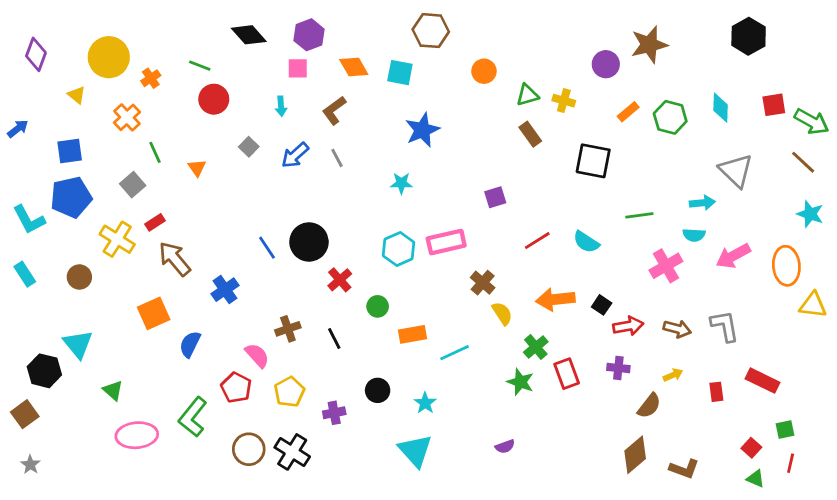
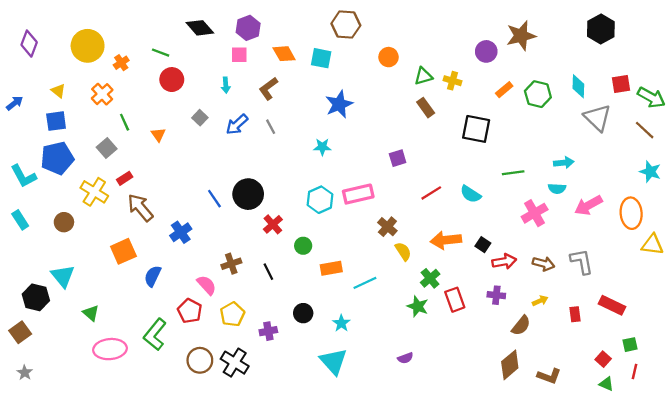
yellow triangle: (77, 95) -> (58, 91), moved
gray triangle: (736, 171) -> (597, 118), moved

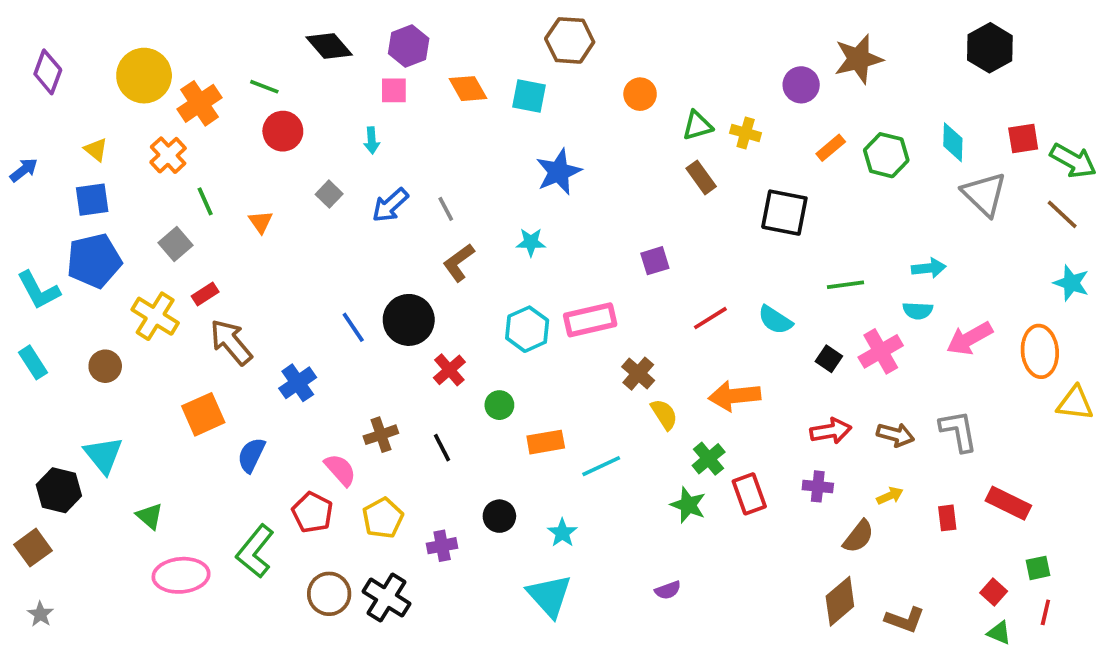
orange cross: (121, 63) -> (200, 103), size x1.6
brown L-shape: (268, 89) -> (459, 263), moved
black square: (483, 245) -> (829, 359), moved

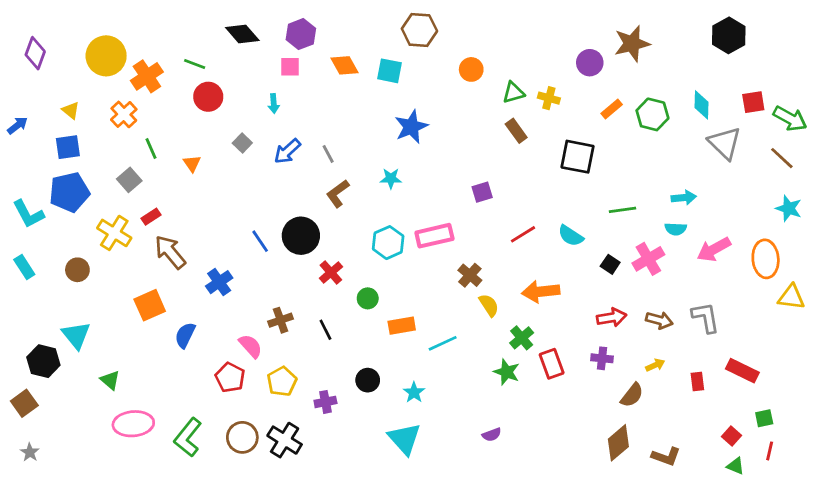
green L-shape: (255, 551) -> (188, 437), moved

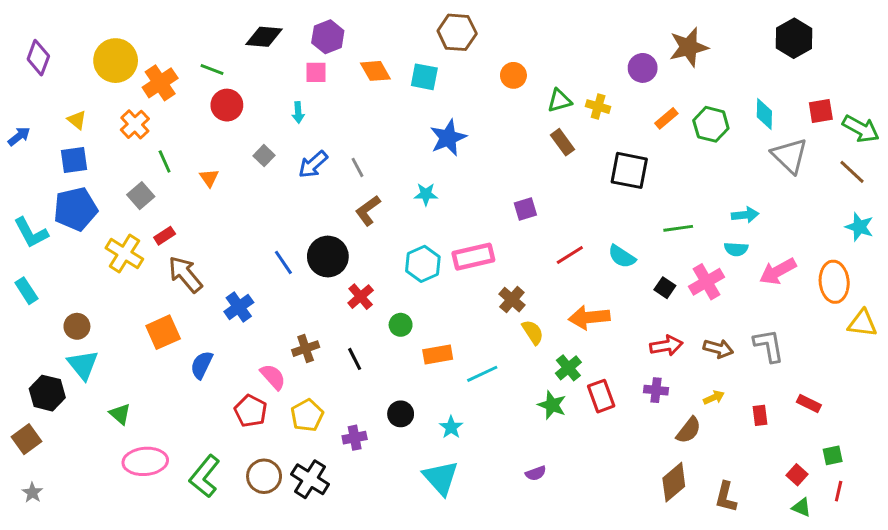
black diamond: (242, 34) -> (264, 37), turned -44
brown circle: (77, 270) -> (77, 326), moved
red rectangle: (742, 371) -> (809, 403), size x0.7
brown L-shape: (666, 456) -> (726, 497), turned 84

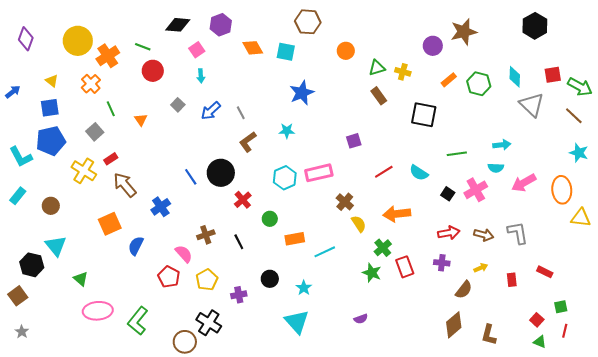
pink square: (316, 72) -> (197, 50), moved, turned -35
cyan rectangle: (26, 291) -> (18, 196), turned 72
brown circle: (77, 326) -> (51, 206), moved
brown circle: (264, 476) -> (185, 342), moved

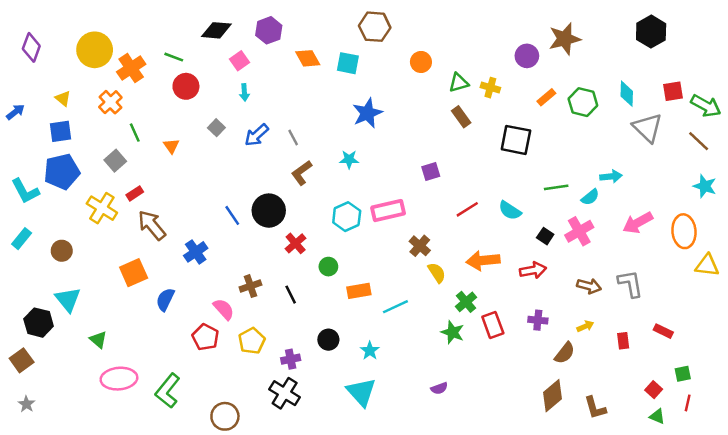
cyan semicircle: (496, 168) -> (590, 197), moved, turned -42
red arrow: (449, 233) -> (533, 270), moved
black cross: (209, 323) -> (285, 393), moved
brown L-shape: (489, 335) -> (595, 408), turned -30

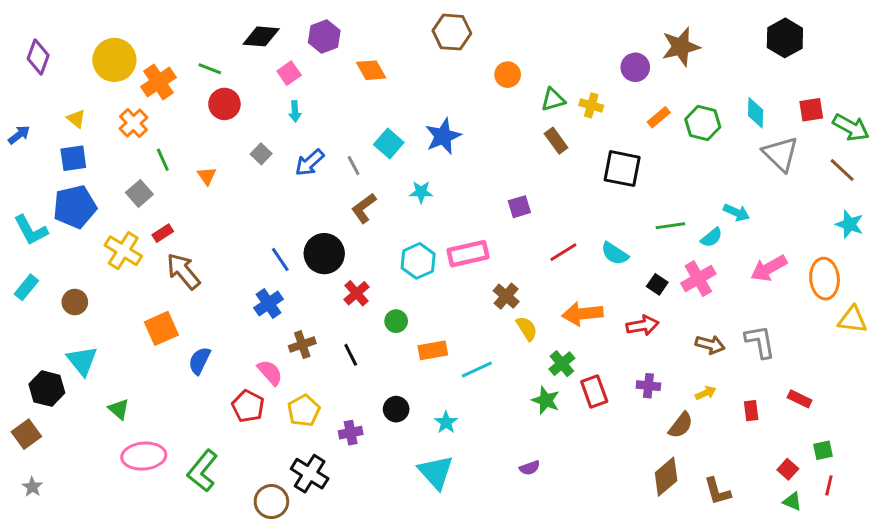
cyan square: (348, 63) -> (389, 144), moved, turned 30
cyan arrow: (611, 176) -> (736, 213), turned 30
blue cross: (196, 252) -> (268, 303), moved
black cross: (285, 393) -> (310, 474), moved

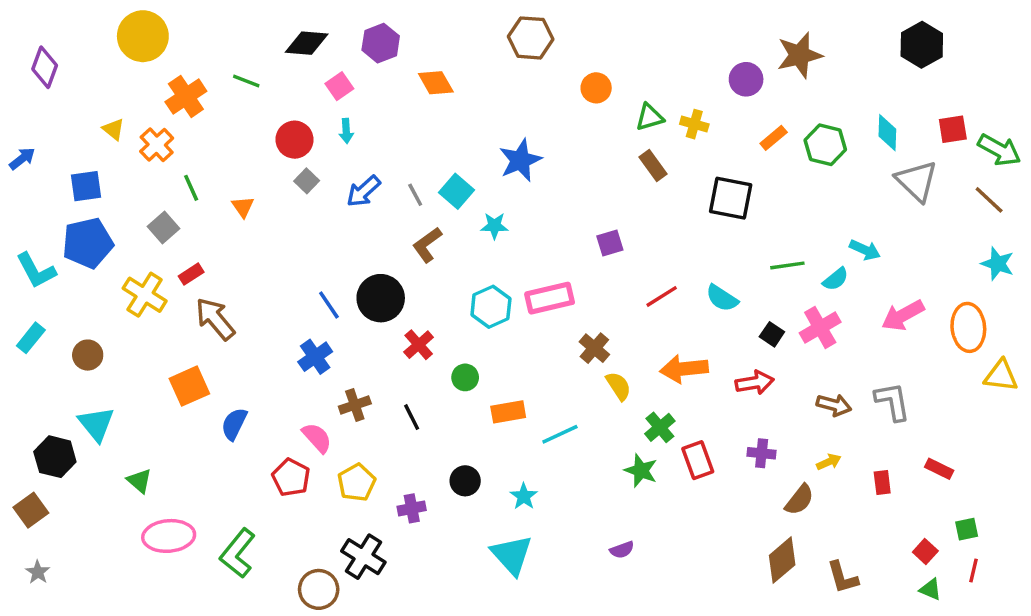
yellow circle: (114, 60) -> (143, 36), moved
red circle: (224, 104) -> (295, 140), moved
yellow triangle: (76, 119) -> (114, 129), moved
cyan square: (389, 144) -> (457, 191), moved

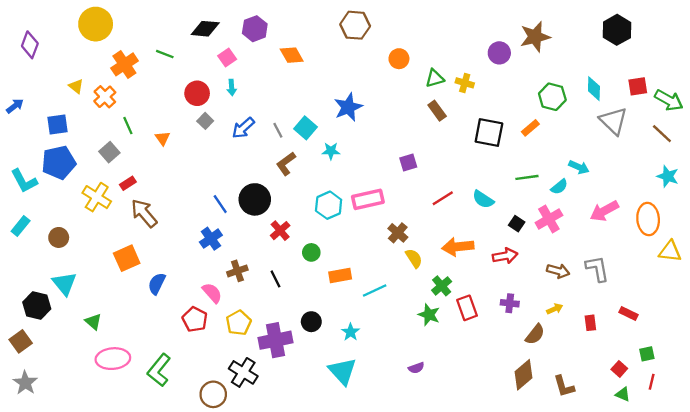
orange rectangle: (774, 138) -> (530, 128), moved
purple cross: (412, 508) -> (276, 340), size x1.8
gray star: (38, 572) -> (25, 383), size x1.5

